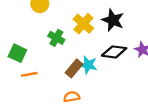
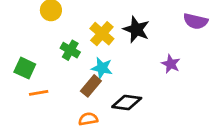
black diamond: (114, 52) -> (127, 102), moved
cyan star: (88, 65) -> (102, 68), moved

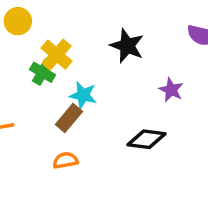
yellow cross: (102, 34) -> (57, 55), moved
black diamond: (127, 102) -> (146, 139), moved

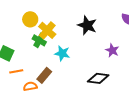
yellow circle: (18, 21) -> (30, 19), moved
brown rectangle: (69, 118) -> (44, 75), moved
orange semicircle: (65, 160) -> (30, 86), moved

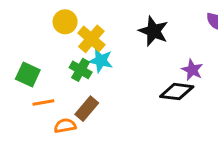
green cross: (39, 40) -> (81, 70), moved
cyan star: (62, 53) -> (101, 61), moved
black diamond: (98, 78) -> (177, 92), moved

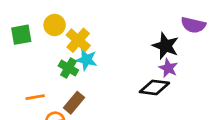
black star: (153, 31) -> (166, 46), moved
green square: (28, 75) -> (21, 35), moved, turned -35

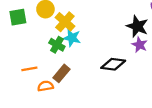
black diamond: (154, 87) -> (113, 64), moved

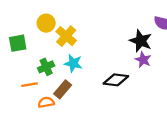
green square: (18, 17) -> (18, 43), moved
cyan star: (72, 38) -> (73, 63), moved
green cross: (57, 45) -> (46, 67), moved, turned 35

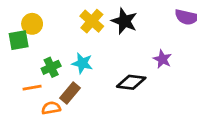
yellow circle: (46, 23) -> (32, 24), moved
yellow cross: (66, 36) -> (92, 21), moved
black star: (141, 41) -> (124, 21), moved

